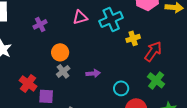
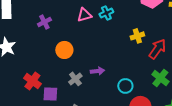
cyan cross: (111, 19) -> (106, 13), moved, size x0.6
gray cross: (63, 71) -> (75, 79), moved

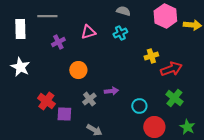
pink triangle: (84, 15) -> (88, 32), moved
red arrow: (157, 49) -> (171, 69), turned 35

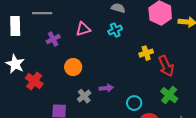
red arrow: (171, 69) -> (166, 66), turned 85
red cross: (46, 101) -> (34, 81), moved

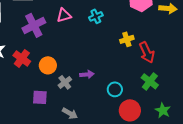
purple cross: (53, 39) -> (34, 25), size x1.6
orange circle: (73, 67) -> (48, 65), moved
red cross: (34, 81) -> (22, 58), moved

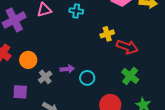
cyan cross: (96, 16) -> (76, 11), turned 32
red arrow: (147, 52) -> (127, 47), turned -45
cyan circle: (115, 89) -> (87, 78), moved

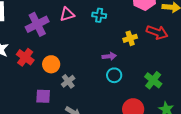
red arrow: (127, 47) -> (157, 32), moved
purple arrow: (67, 69) -> (109, 56), moved
cyan circle: (87, 78) -> (114, 75), moved

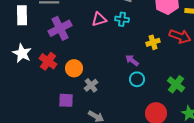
pink triangle: (67, 14) -> (99, 19), moved
purple arrow: (109, 56) -> (132, 60), turned -136

